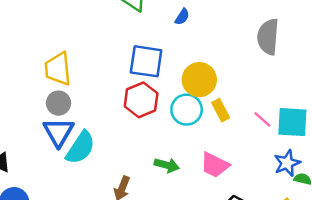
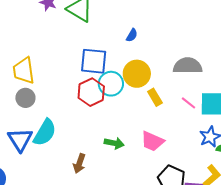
blue semicircle: (182, 17) -> (132, 35), moved
gray semicircle: (268, 37) -> (188, 66), moved, turned 88
cyan circle: (187, 110) -> (111, 84), moved
blue triangle: (59, 132) -> (20, 140), moved

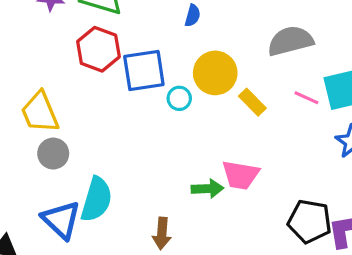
cyan circle: (111, 84) -> (179, 98), size x0.6
red hexagon: (91, 92) -> (98, 49), moved
pink trapezoid: (152, 141) -> (241, 175), moved

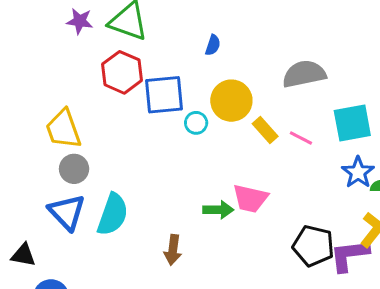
pink line: (306, 98) -> (301, 138), moved
blue triangle: (61, 220) -> (67, 212), moved

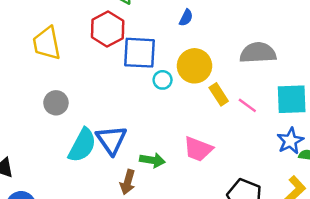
yellow trapezoid: (63, 129) -> (47, 43), moved
green arrow: (218, 210) -> (152, 160), moved
blue triangle: (67, 212) -> (111, 140), moved

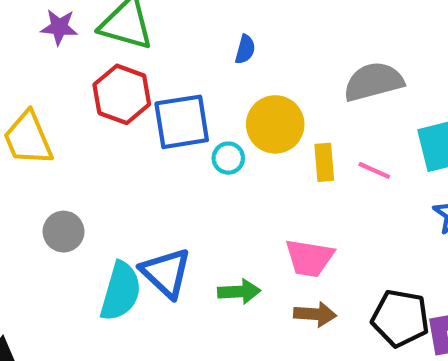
yellow rectangle: (219, 94) -> (324, 162), turned 40
brown arrow: (128, 182) -> (315, 314), moved, turned -90

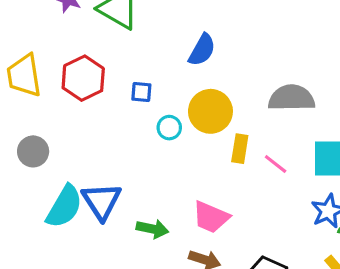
blue semicircle: (245, 49) -> (202, 50), size x1.5
red hexagon: (122, 94) -> (83, 78), moved
blue square: (182, 122) -> (141, 92), size x0.5

